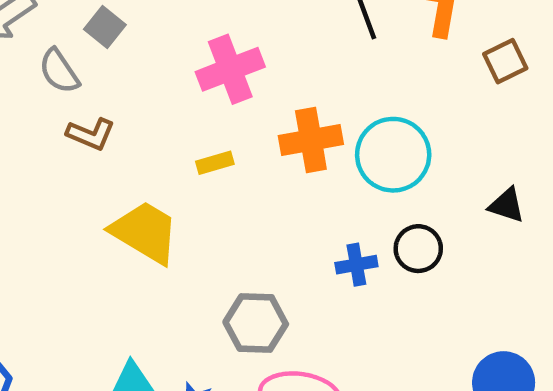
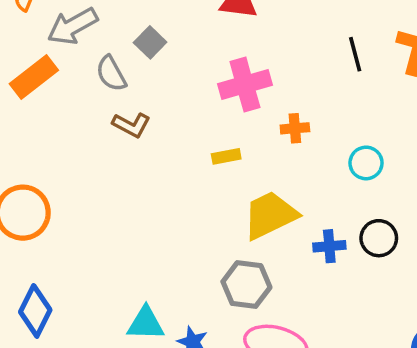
orange cross: (311, 140) -> (295, 128), moved, size x0.6
cyan circle: (393, 155) -> (366, 163), size x0.6
yellow trapezoid: (145, 232) -> (270, 215), moved, turned -62

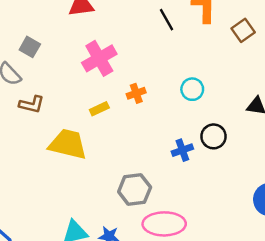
orange cross: (295, 128) -> (136, 93), moved
yellow trapezoid: (270, 215) -> (68, 144), moved, turned 54

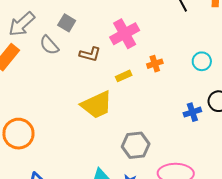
brown L-shape: (32, 104) -> (90, 54), moved
yellow trapezoid: (68, 144) -> (97, 105), turned 140
gray hexagon: (135, 189) -> (136, 145), moved

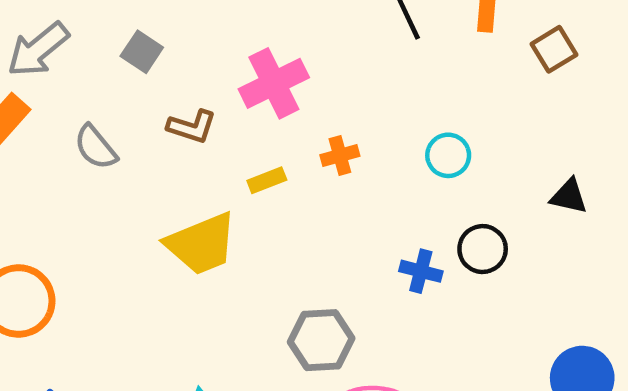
gray semicircle: (49, 45) -> (96, 147), moved
blue cross: (192, 112) -> (421, 271), turned 30
gray hexagon: (136, 145) -> (321, 340), moved

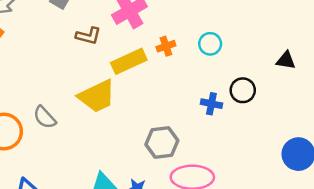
gray semicircle: (96, 147) -> (45, 117), moved
cyan circle: (448, 155) -> (210, 44), moved
yellow rectangle: (267, 180) -> (129, 61), size x1.8

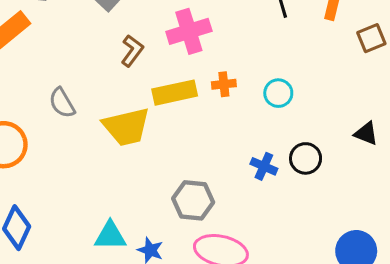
brown L-shape: (88, 36) -> (132, 51), turned -80
gray semicircle: (45, 117) -> (62, 103), moved

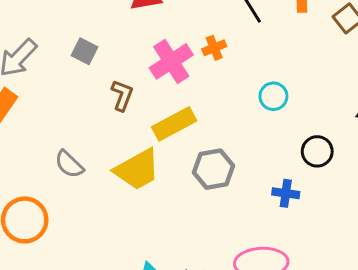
orange cross: (224, 84) -> (214, 48), moved
blue cross: (264, 166) -> (286, 193), moved
gray hexagon: (193, 200) -> (213, 169), moved

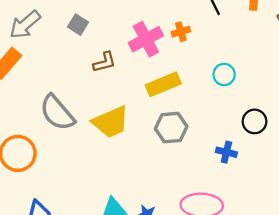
brown L-shape: (122, 95) -> (104, 62), turned 50
yellow rectangle: (174, 124) -> (163, 84), moved
gray semicircle: (69, 164) -> (57, 113), size x1.6

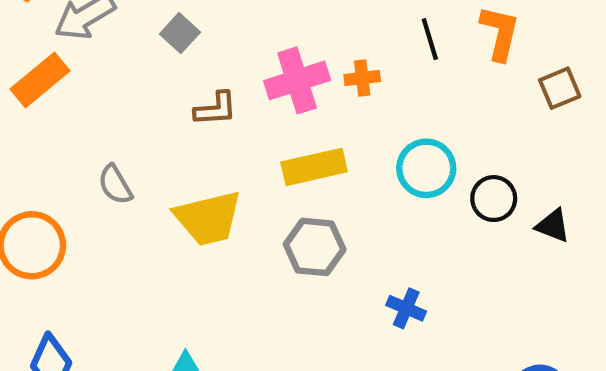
cyan circle: (224, 74) -> (426, 168), size x1.4
gray semicircle: (57, 113) -> (115, 185), size x0.6
black circle: (255, 121) -> (494, 199), moved

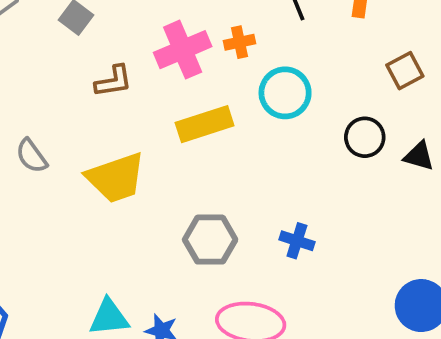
brown square: (560, 88) -> (405, 71), moved
cyan circle: (426, 168) -> (285, 93), moved
gray hexagon: (315, 247) -> (210, 240), moved

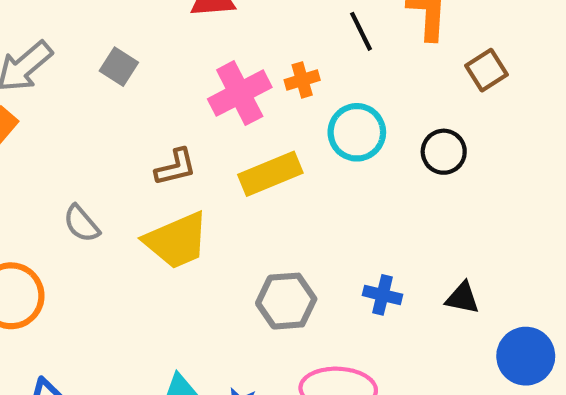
brown square: (405, 71) -> (486, 70), moved
brown L-shape: (113, 81) -> (176, 167), moved
black circle: (365, 137) -> (444, 152), moved
black triangle: (419, 156) -> (462, 298), moved

